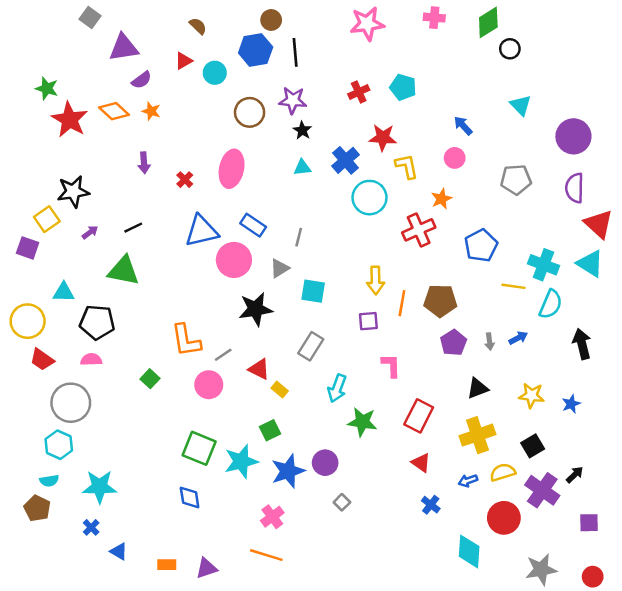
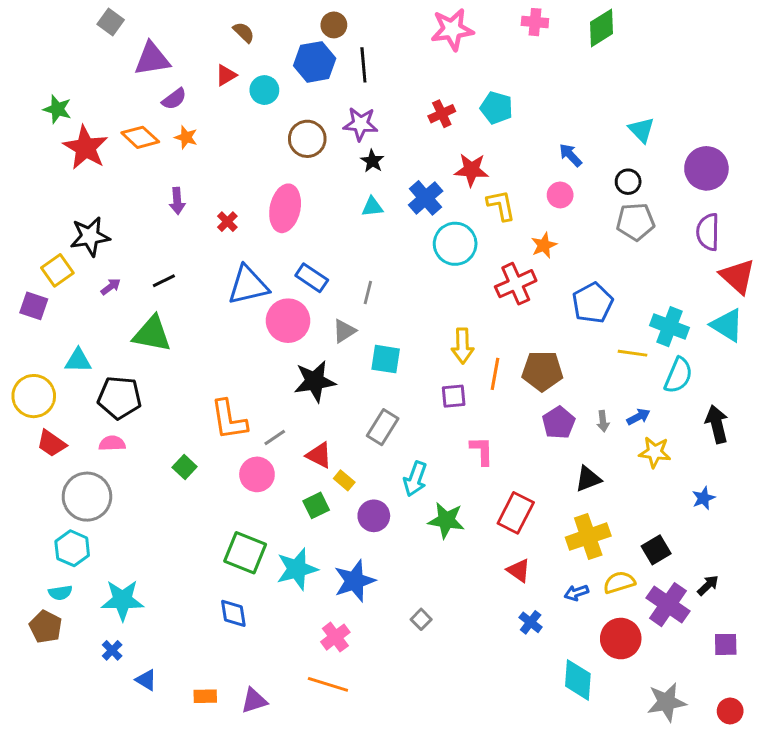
black circle: (510, 49) -> (628, 182), moved
yellow star: (531, 395) -> (655, 452), moved
green square: (270, 430) -> (316, 505), moved
purple circle: (325, 463) -> (374, 516), moved

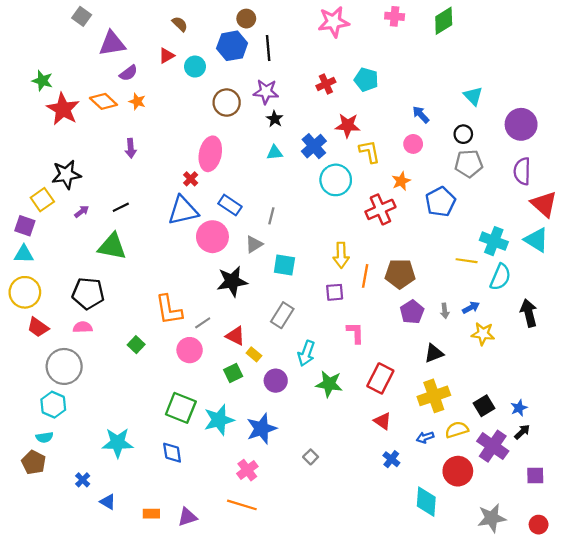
red cross: (227, 222) -> (191, 179), moved
blue pentagon: (593, 303) -> (440, 202), moved
cyan triangle: (78, 361) -> (24, 254), moved
blue star: (703, 498) -> (519, 408), moved
cyan star: (122, 600) -> (118, 443), moved

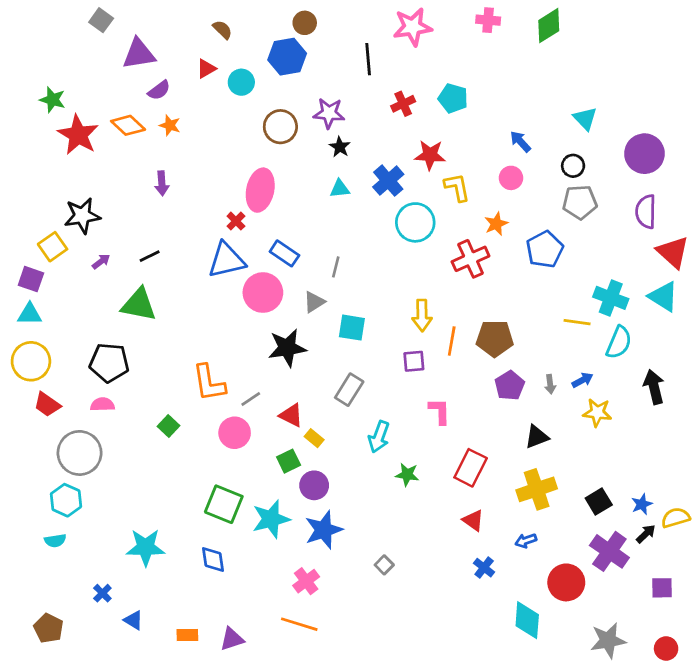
black line: (268, 48) -> (368, 59), moved
purple circle: (276, 381) -> (314, 485), moved
green star: (329, 384) -> (407, 475), size x0.7
yellow semicircle: (457, 430) -> (676, 518), moved
brown pentagon: (34, 462) -> (48, 628), moved

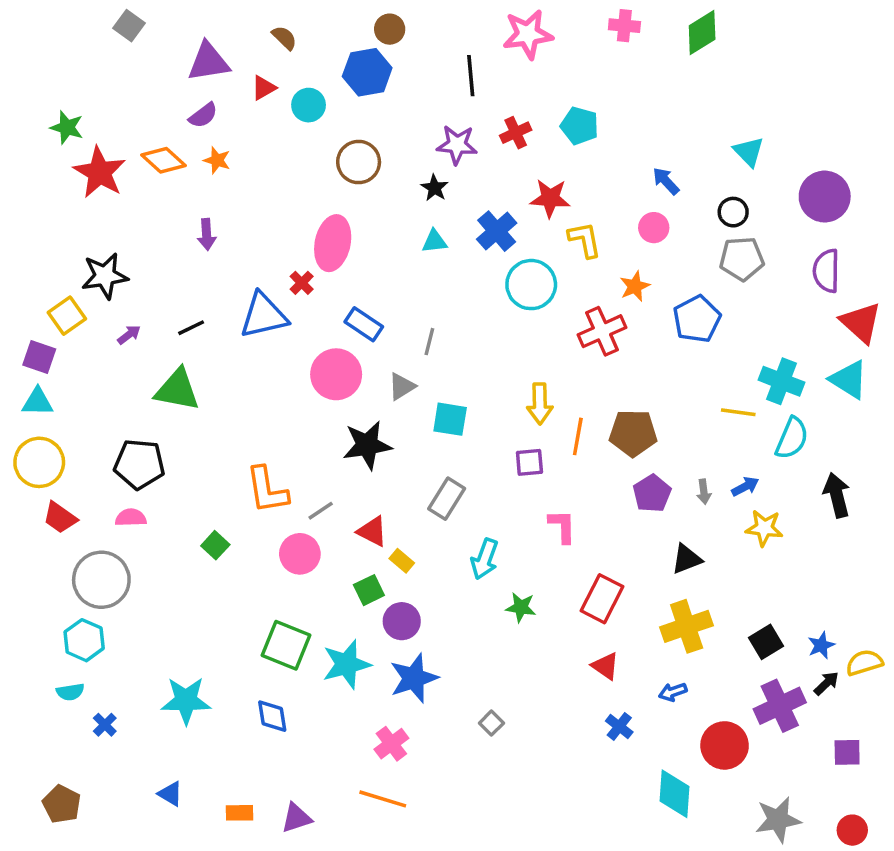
purple triangle: (139, 54) -> (208, 62), moved
purple star: (329, 113) -> (457, 145), moved
blue triangle: (226, 260) -> (264, 316), moved
purple cross: (609, 551) -> (780, 706), turned 30
blue cross: (102, 593) -> (105, 725), moved

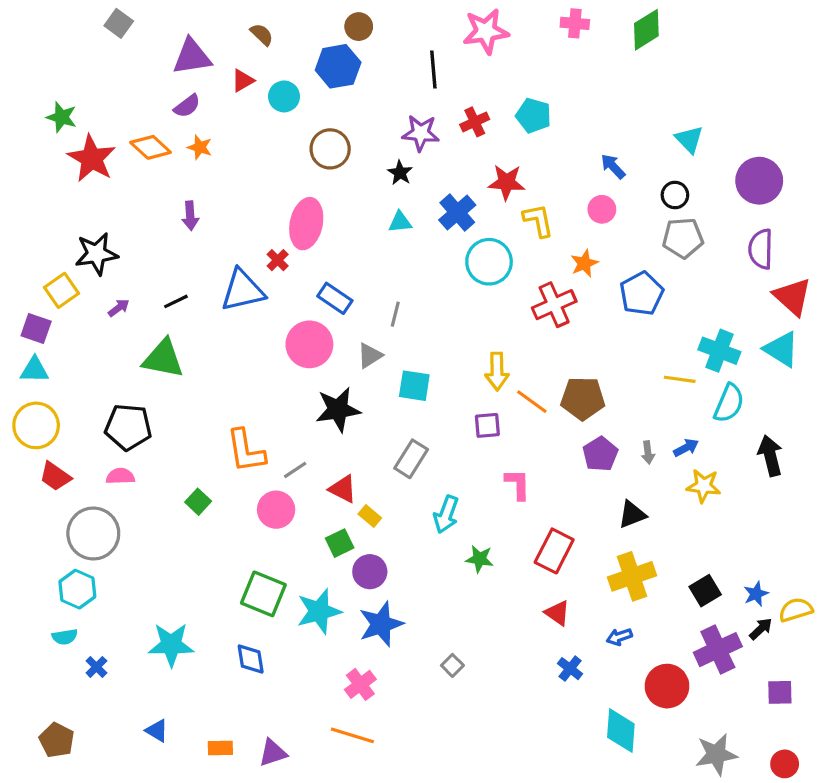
orange line: (578, 436) -> (532, 402), turned -64

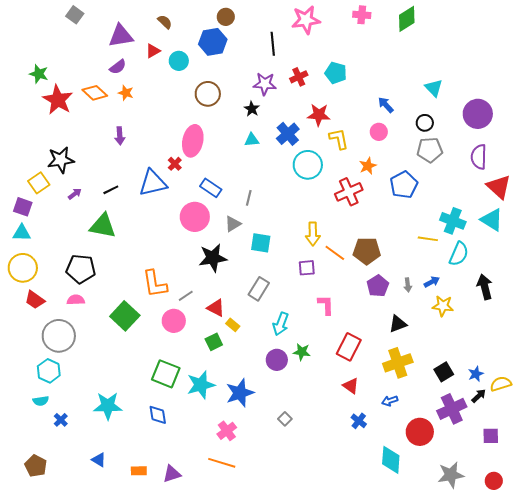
green square: (198, 502) -> (125, 316), size x1.8
purple circle: (370, 572) -> (277, 360), moved

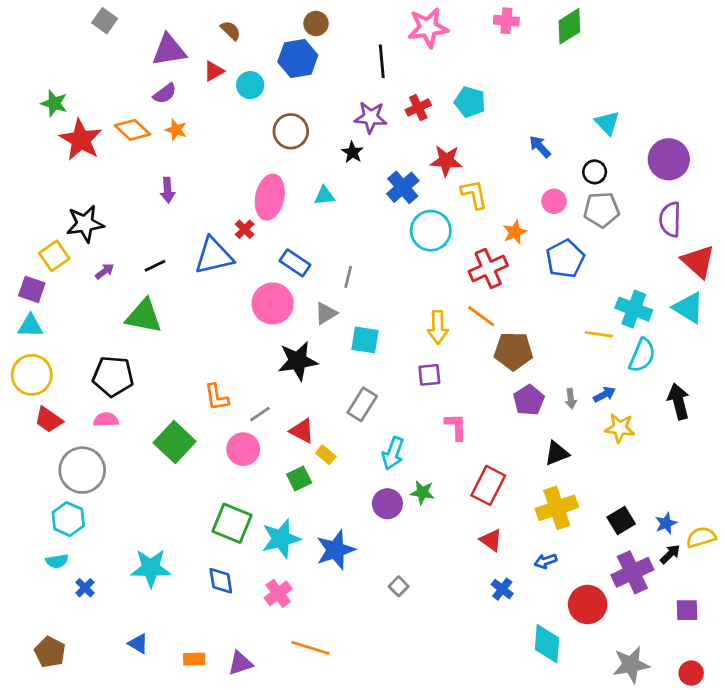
pink circle: (379, 132) -> (554, 201), moved
cyan triangle: (252, 140) -> (324, 196), moved
orange line: (335, 253) -> (481, 316), moved
orange L-shape: (155, 284) -> (217, 397), size x0.7
pink cross: (227, 431) -> (278, 593), moved

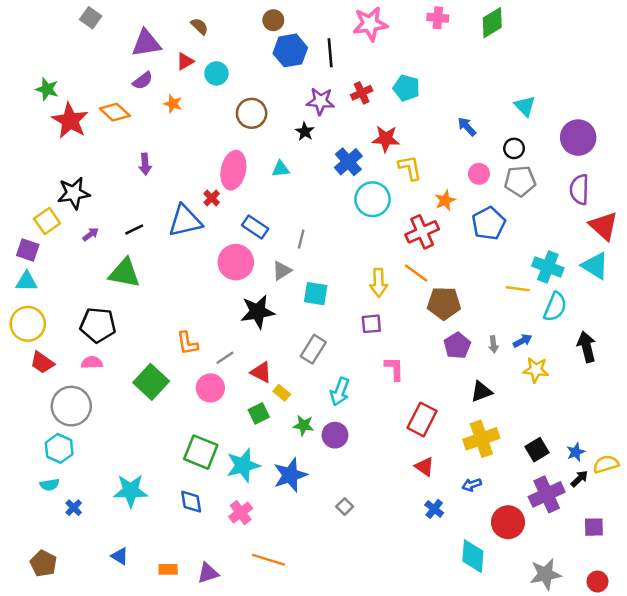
blue hexagon: (298, 58) -> (290, 50), moved
orange star: (176, 130) -> (173, 104), moved
green star: (422, 492) -> (304, 425), moved

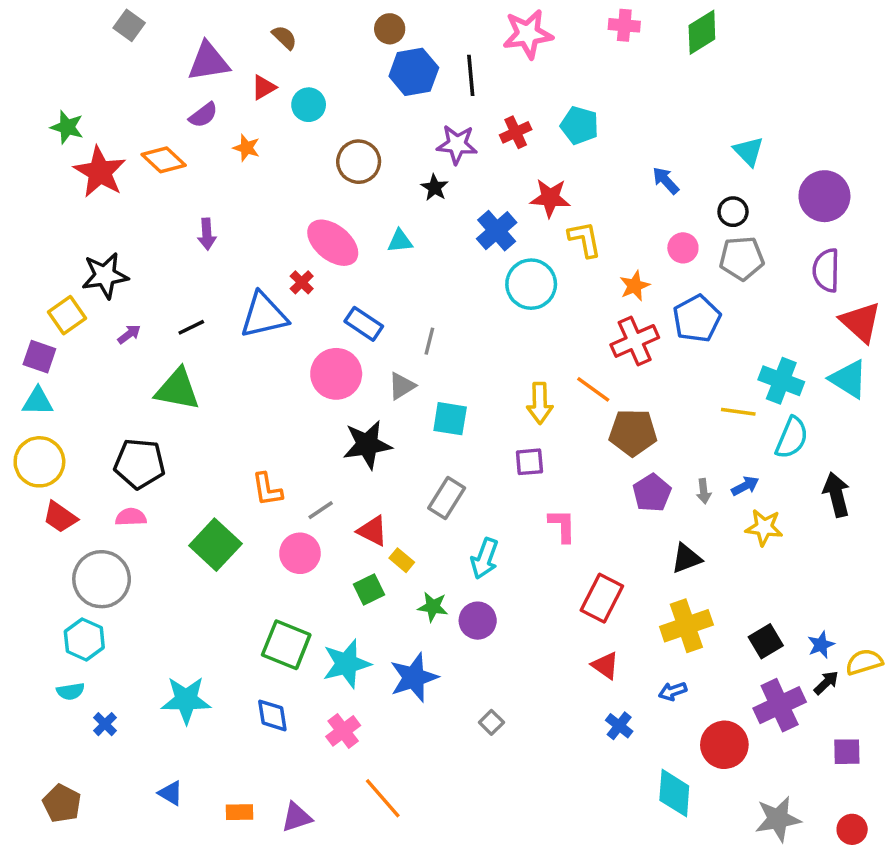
pink ellipse: (233, 170) -> (333, 243), turned -63
red cross: (422, 232) -> (635, 341), moved
orange line: (268, 560) -> (383, 798), turned 32

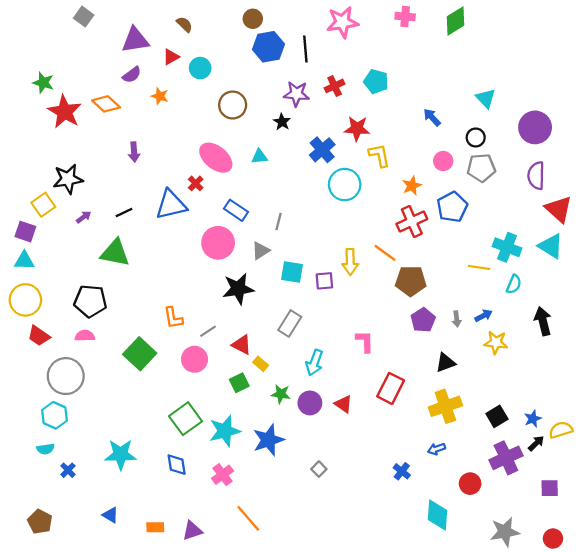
cyan semicircle: (792, 438) -> (514, 284), size x0.7
purple square: (529, 462) -> (324, 281), moved
green square: (286, 645) -> (186, 419), turned 32
red triangle: (605, 665) -> (344, 404), moved
red circle: (724, 745) -> (470, 484), size x0.7

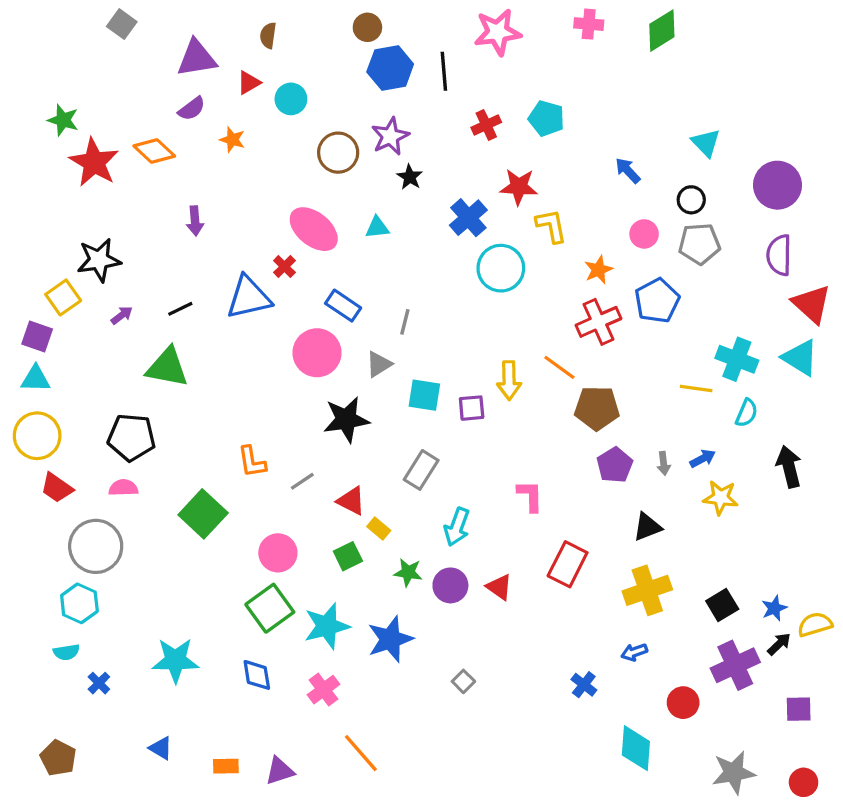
brown semicircle: (184, 24) -> (268, 35), turned -126
purple star: (296, 94) -> (390, 136), moved, turned -30
pink circle: (195, 359) -> (278, 553), moved

